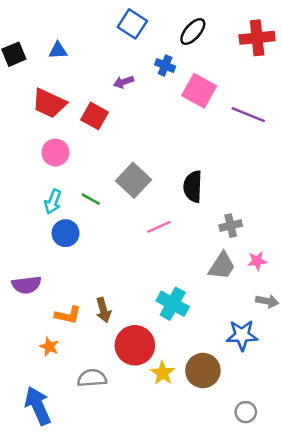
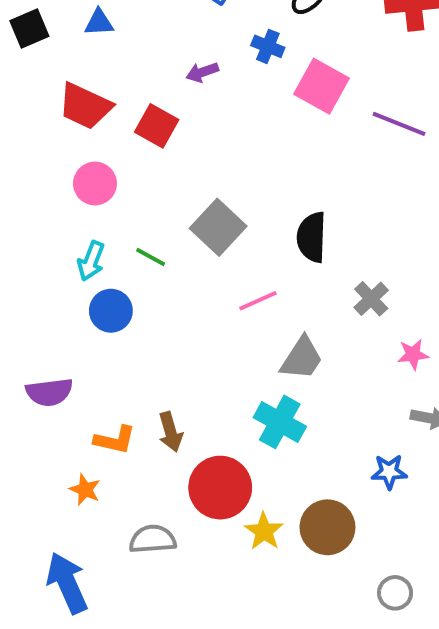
gray cross: (231, 226) -> (371, 299), turned -30
gray trapezoid: (222, 266) -> (302, 358), moved
blue star: (242, 335) -> (389, 472), size x0.7

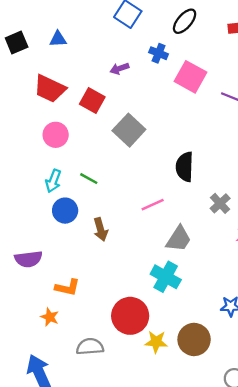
gray square: (218, 227) -> (129, 130), moved
brown arrow: (170, 432) -> (101, 229), moved
yellow star: (264, 531) -> (156, 342), turned -30

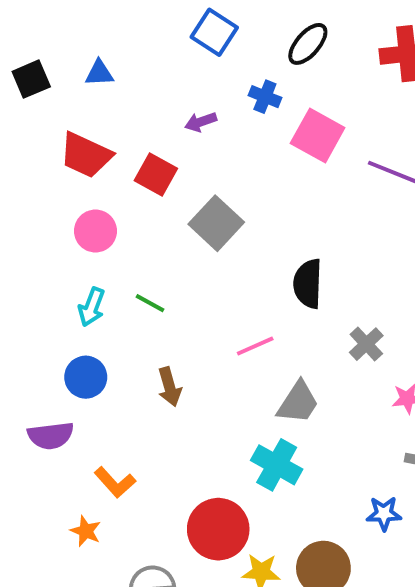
blue circle: (65, 211) -> (86, 377), moved
orange L-shape: (67, 287) -> (115, 482), turned 35

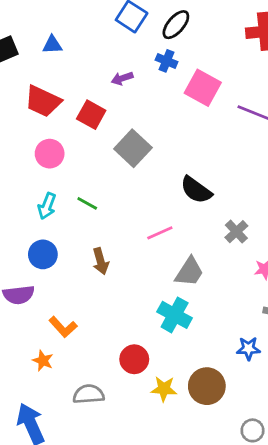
black ellipse: (308, 44) -> (176, 25), moved
black semicircle: (308, 284) -> (196, 190), turned -56
red circle: (218, 529) -> (134, 359), size x0.7

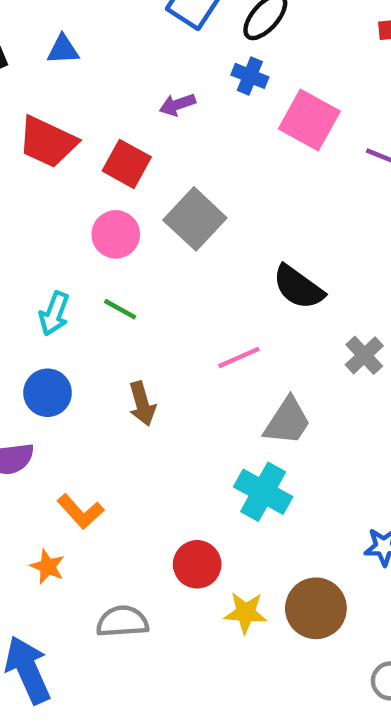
pink circle: (50, 154) -> (116, 234), moved

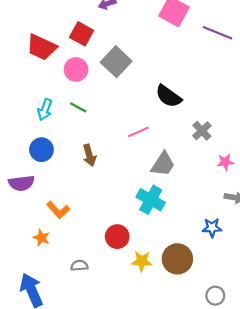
red trapezoid: (48, 142) -> (41, 47), moved
gray semicircle: (122, 622) -> (79, 266), size x0.7

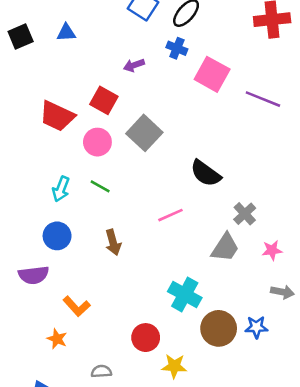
gray trapezoid: (163, 164) -> (225, 248), moved
brown circle: (177, 259) -> (219, 328), moved

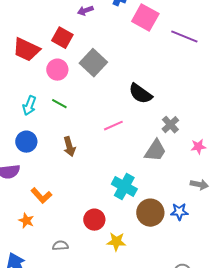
pink star: (272, 250) -> (198, 147), moved

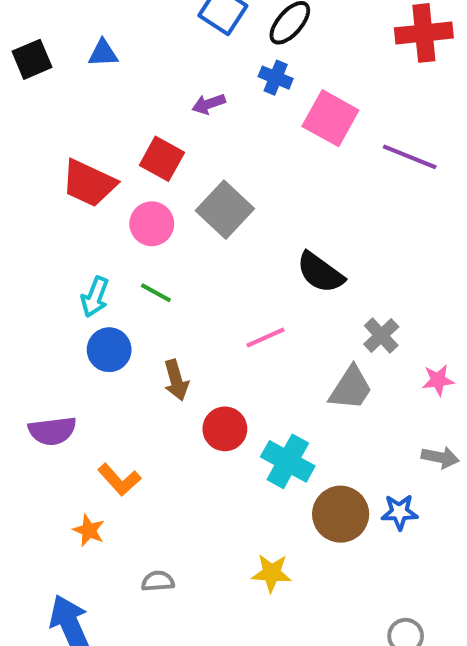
blue circle: (26, 142) -> (109, 350), moved
red circle: (94, 220) -> (225, 429), moved

